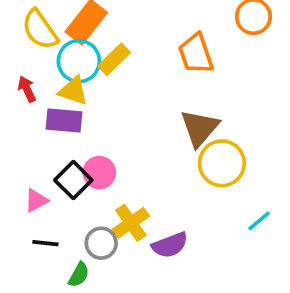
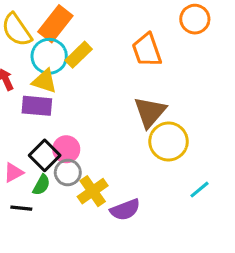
gray circle: (101, 243) -> (68, 172), moved
green semicircle: (79, 275) -> (41, 185), moved

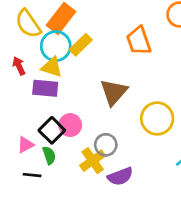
brown triangle: (150, 112) -> (114, 92), moved
gray circle: (68, 172) -> (106, 145), moved
green semicircle: (41, 185) -> (49, 155), turned -48

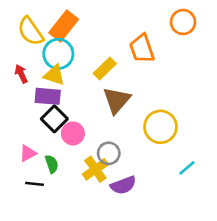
yellow rectangle: (81, 45) -> (105, 68), moved
black square: (52, 130) -> (54, 119), moved

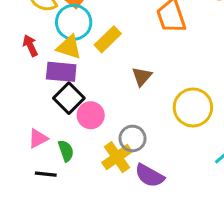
yellow rectangle: (105, 68) -> (108, 39), moved
brown triangle: (117, 100) -> (142, 76), size x0.6
purple semicircle: (123, 185) -> (150, 176), turned 50

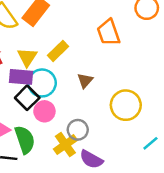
cyan circle: (74, 22) -> (42, 83), moved
yellow triangle: (69, 47) -> (27, 57), turned 45
green semicircle: (66, 151) -> (25, 140), size x1.6

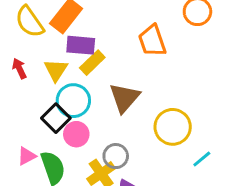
purple rectangle: (21, 77) -> (81, 45), moved
brown triangle: (85, 81) -> (124, 98), size x1.6
cyan line: (150, 143) -> (202, 159), moved

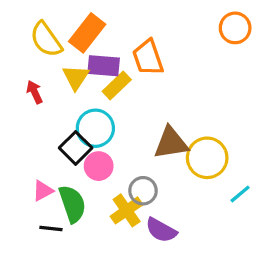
orange trapezoid: (152, 41) -> (148, 58), moved
yellow triangle: (56, 70) -> (76, 77), moved
brown triangle: (124, 98) -> (171, 143), moved, turned 40

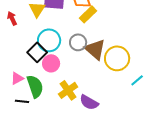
yellow rectangle: (117, 85) -> (88, 14), moved
brown triangle: (171, 143) -> (95, 49), turned 50
gray circle: (143, 191) -> (78, 42), moved

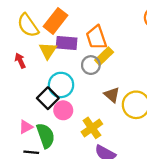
gray circle: (78, 42) -> (91, 65), moved
brown triangle: (95, 49) -> (112, 95), size x0.7
yellow cross: (68, 90) -> (92, 128), moved

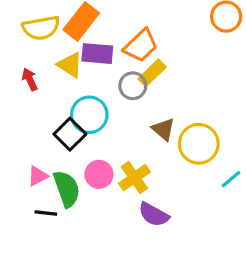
yellow semicircle: (28, 25) -> (41, 28), turned -65
orange trapezoid: (96, 37) -> (141, 46), turned -115
yellow triangle: (48, 51) -> (70, 65), turned -30
pink circle: (63, 110) -> (99, 174), moved

